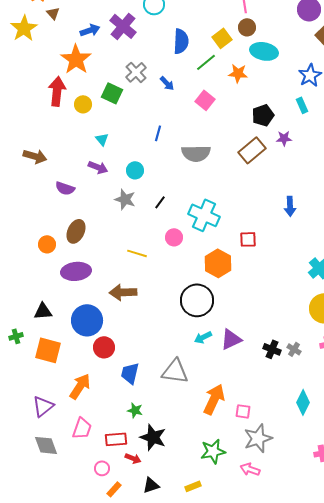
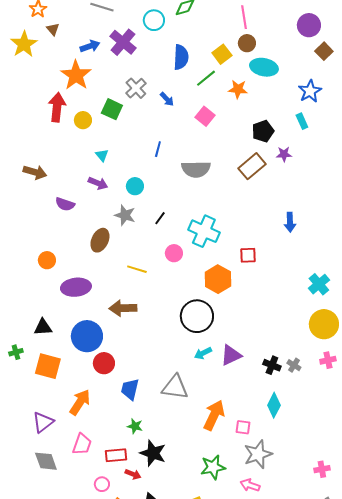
brown ellipse: (76, 231) -> (100, 240), moved
cyan diamond: (303, 402) -> (274, 405), moved

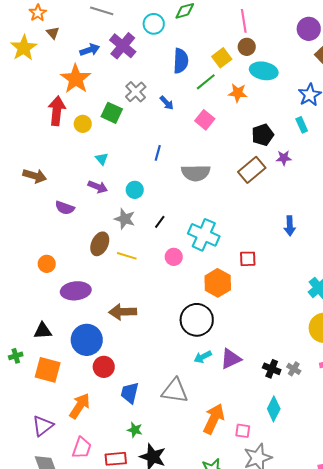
yellow line: (137, 269) -> (127, 256), moved

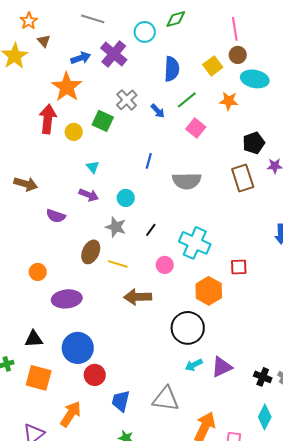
green line: (206, 82) -> (187, 100), moved
brown rectangle: (252, 170) -> (243, 178), turned -68
brown arrow: (123, 312) -> (138, 297), moved

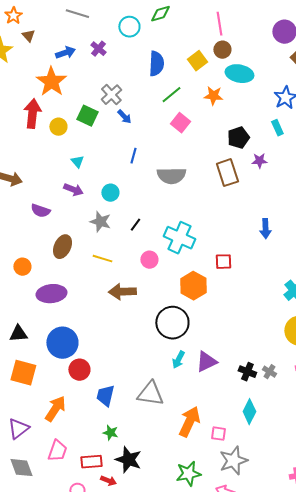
purple cross: (114, 54) -> (98, 49), size x0.6
blue arrow: (158, 111) -> (124, 117), moved
brown ellipse: (91, 252) -> (62, 247), moved
cyan arrow: (194, 365) -> (178, 360), turned -36

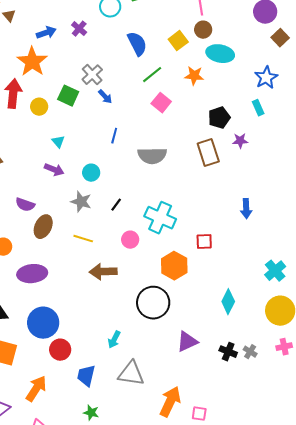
blue semicircle: (156, 64) -> (137, 44), turned -30
purple semicircle: (40, 211) -> (25, 205), moved
cyan arrow: (178, 360) -> (114, 340), moved
cyan diamond: (249, 412) -> (228, 302), moved

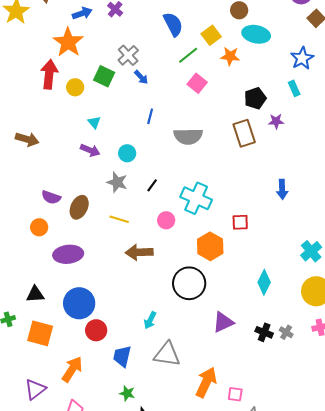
yellow square: (178, 41) -> (211, 35), moved
purple semicircle: (25, 205) -> (51, 197), moved

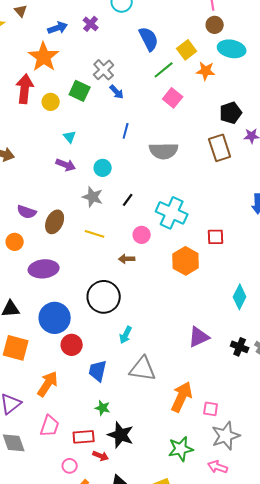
brown arrow: (139, 252) -> (127, 259), moved, size x0.6
black circle: (189, 283) -> (104, 297), moved

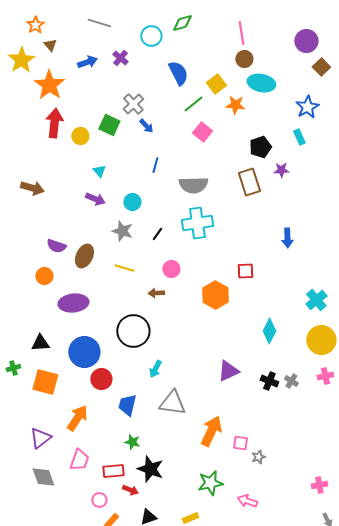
orange star: (44, 57) -> (49, 85), moved
cyan cross: (172, 213) -> (197, 223), moved, turned -32
gray star: (226, 436) -> (258, 457), moved, size x0.5

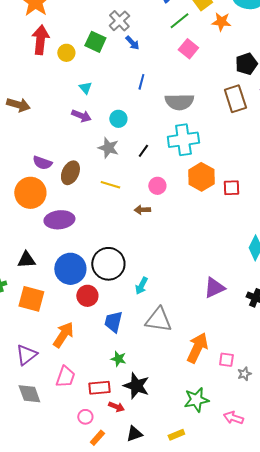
orange circle: (44, 276) -> (30, 193), size x1.8
orange hexagon: (215, 295) -> (201, 177), moved
black circle: (133, 331) -> (108, 264), moved

